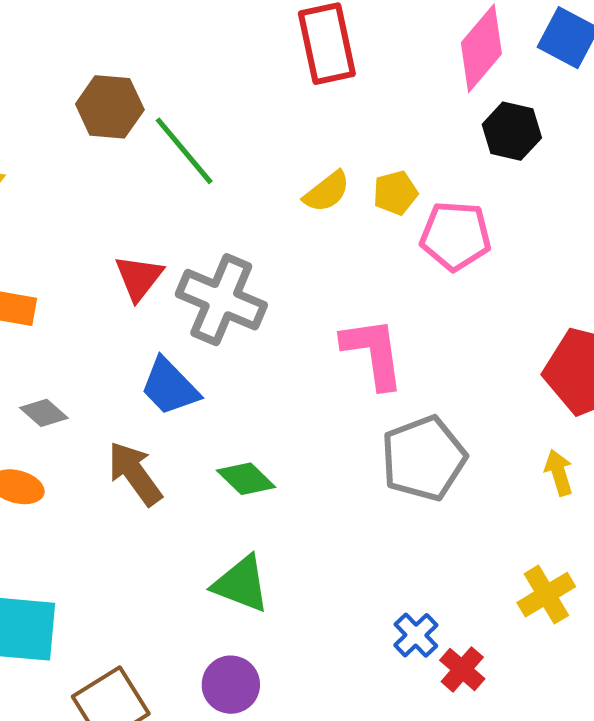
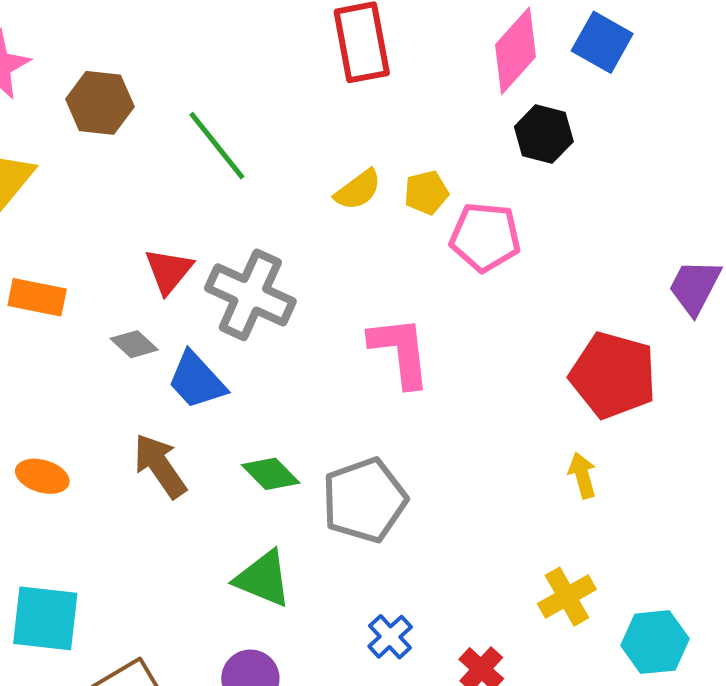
brown hexagon: (110, 107) -> (100, 103), moved
gray diamond: (44, 413) -> (134, 344), moved
gray pentagon: (424, 458) -> (364, 500), moved
blue cross: (416, 635) -> (390, 637), moved

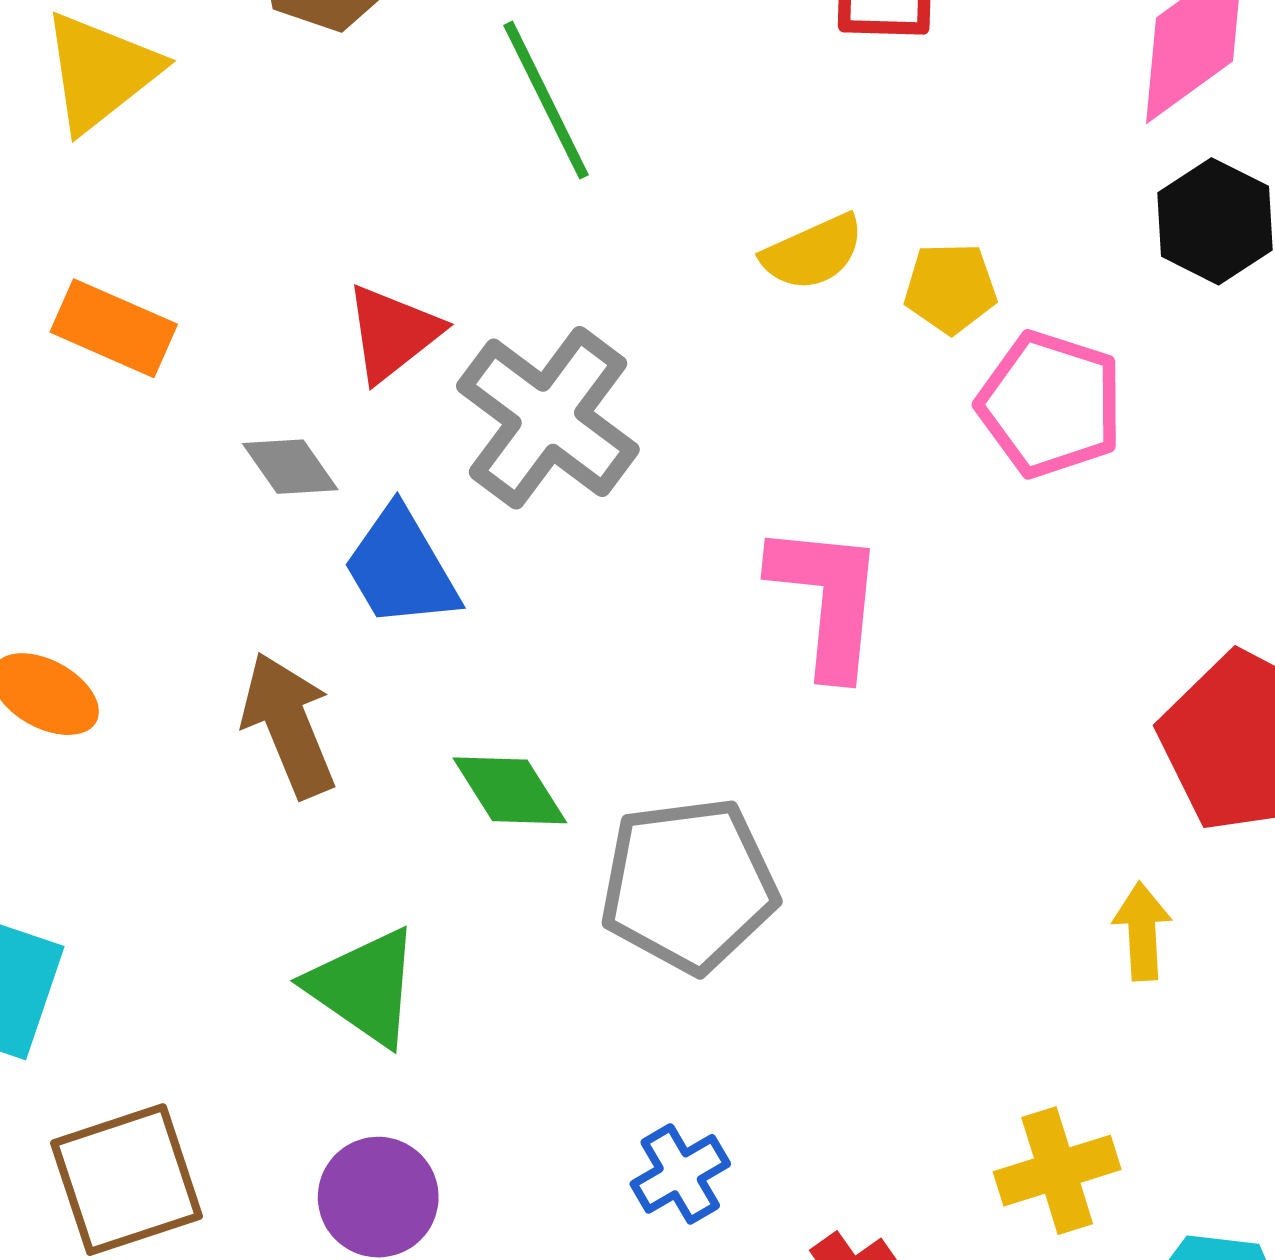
green triangle: (263, 579) -> (364, 987), moved

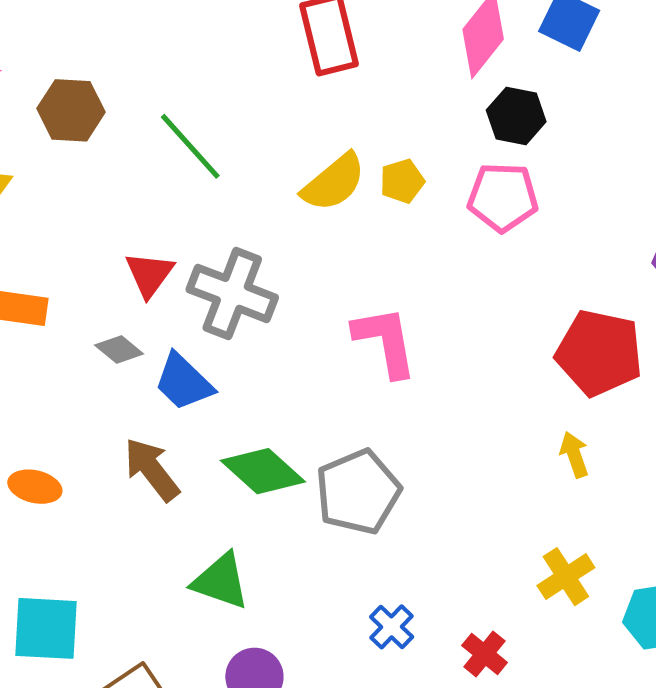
yellow semicircle: (813, 252) -> (334, 182), size x1.4
pink pentagon: (1050, 404) -> (503, 197), moved
green diamond: (510, 790) -> (263, 471), size x1.4

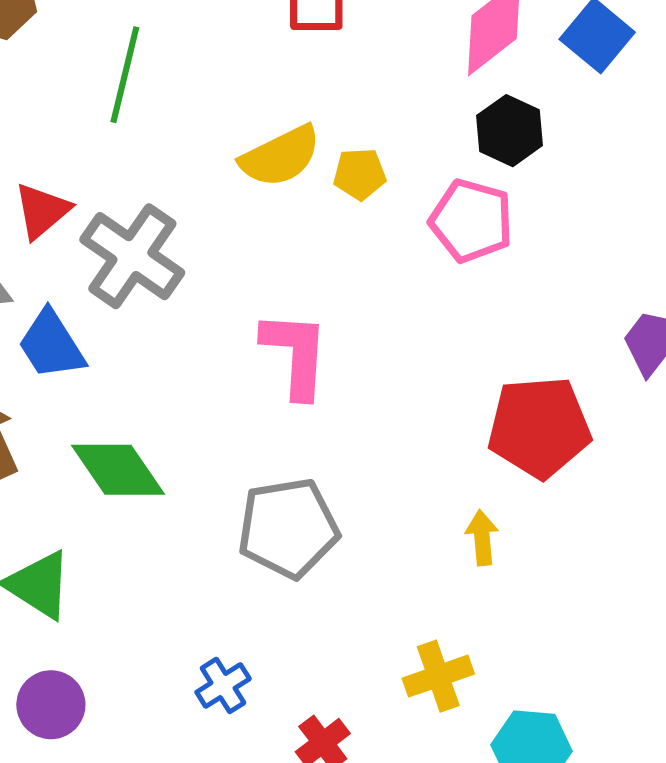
green line: (190, 146) -> (125, 75), turned 42
red pentagon: (599, 353) -> (539, 427), turned -30
gray pentagon: (358, 492) -> (288, 528), moved

